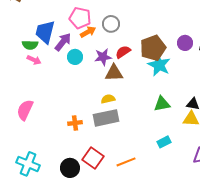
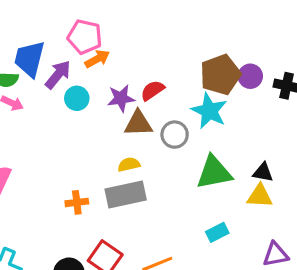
gray circle: (111, 24) -> (175, 135), moved
brown pentagon: (153, 48) -> (220, 75), moved
green triangle: (162, 104) -> (214, 172), size x1.4

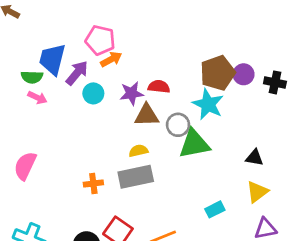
red semicircle: (153, 90) -> (159, 87), turned 40
green triangle: (214, 172) -> (194, 144), moved
yellow triangle: (260, 196) -> (257, 192), moved, turned -40

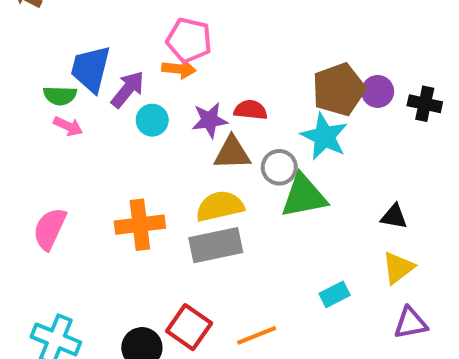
pink pentagon: (100, 40) -> (189, 40), moved
orange arrow: (111, 59) -> (179, 69), turned 35
yellow semicircle: (138, 151) -> (220, 206), size x1.6
orange cross: (93, 184) -> (140, 225), moved, size x1.6

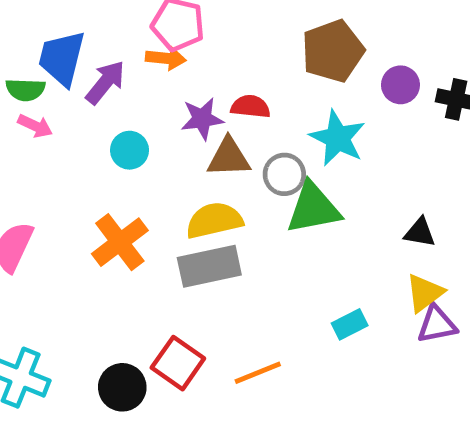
brown pentagon: (339, 89) -> (333, 51), moved
cyan circle: (152, 120) -> (130, 150), moved
orange cross: (140, 225) -> (120, 242), turned -30
purple triangle: (410, 323) -> (437, 324), moved

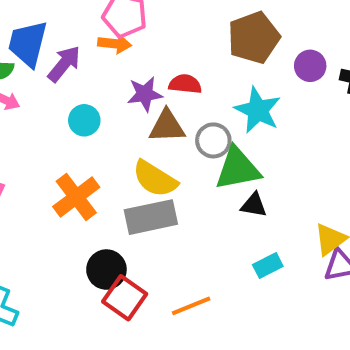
yellow semicircle: (214, 220) -> (155, 179), turned -135
black triangle: (420, 232) -> (254, 205), moved
black circle: (122, 387) -> (106, 270), moved

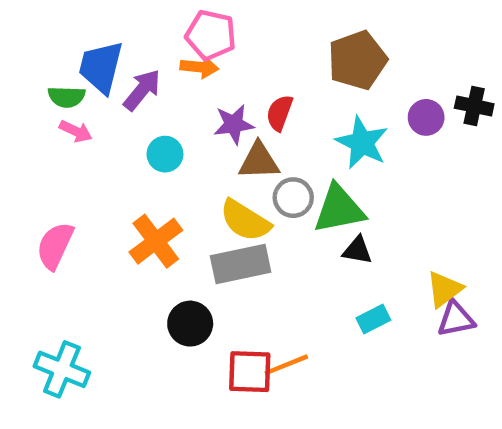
purple circle: (310, 66) -> (426, 117), moved
red semicircle: (185, 84) -> (279, 113), turned -76
gray circle: (213, 140) -> (293, 198), moved
red square: (125, 298) -> (250, 372), moved, turned -33

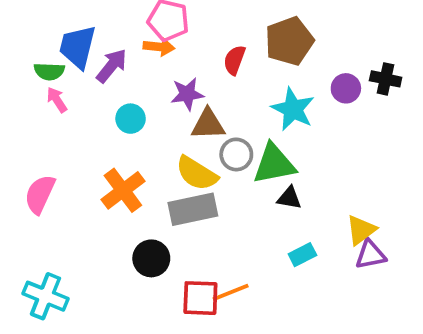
red semicircle: (279, 113) -> (234, 60), moved
pink arrow: (76, 131) -> (57, 100), turned -148

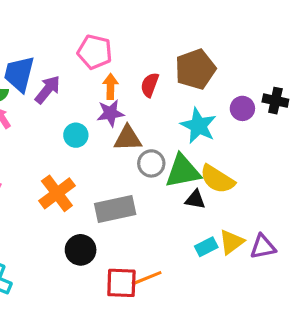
orange arrow: (159, 47) -> (110, 86), moved, turned -95
cyan circle: (131, 119) -> (76, 135), moved
yellow semicircle: (197, 173) -> (217, 179), moved
yellow triangle: (361, 230) -> (231, 242), moved

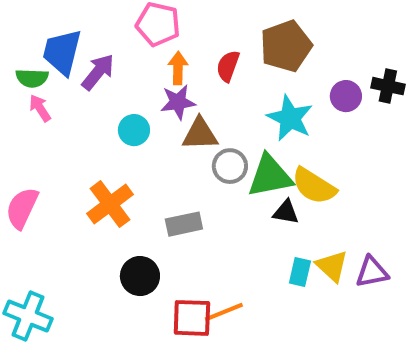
gray rectangle: (115, 209) -> (184, 224), size x0.7
yellow triangle: (231, 242) -> (332, 266), turned -40
cyan rectangle: (206, 247) -> (300, 272), turned -50

